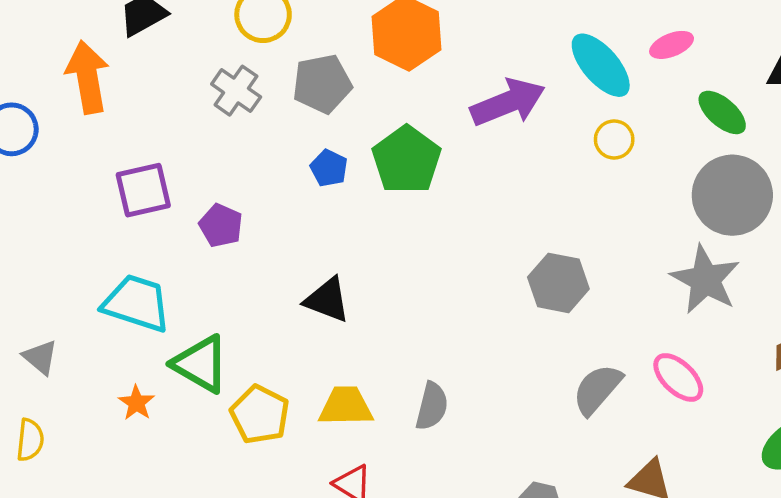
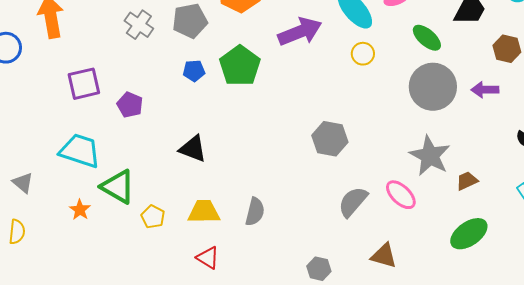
blue pentagon: (329, 168) -> (194, 71), turned -30
gray star: (705, 280) -> (430, 156), moved
yellow pentagon: (260, 415) -> (153, 217), size x0.7

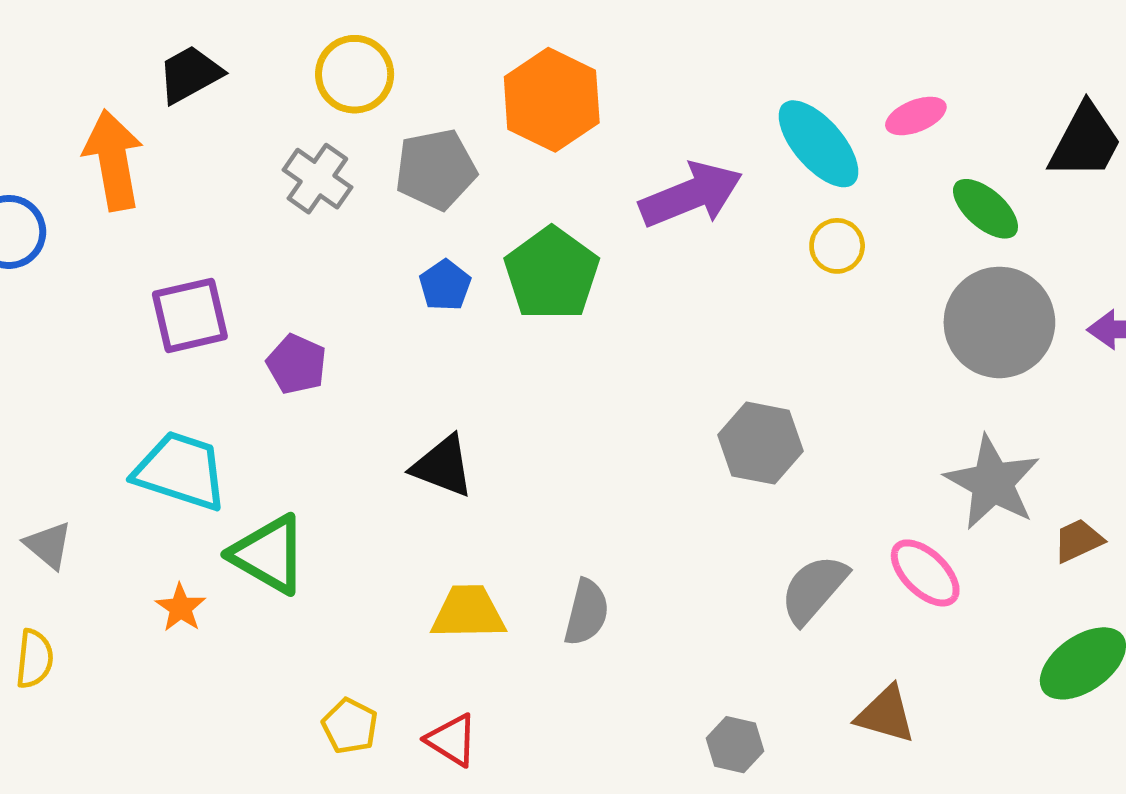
blue pentagon: (194, 71) -> (445, 285), turned -30
yellow pentagon: (153, 217) -> (350, 726), moved
red triangle: (208, 258) -> (452, 740), moved

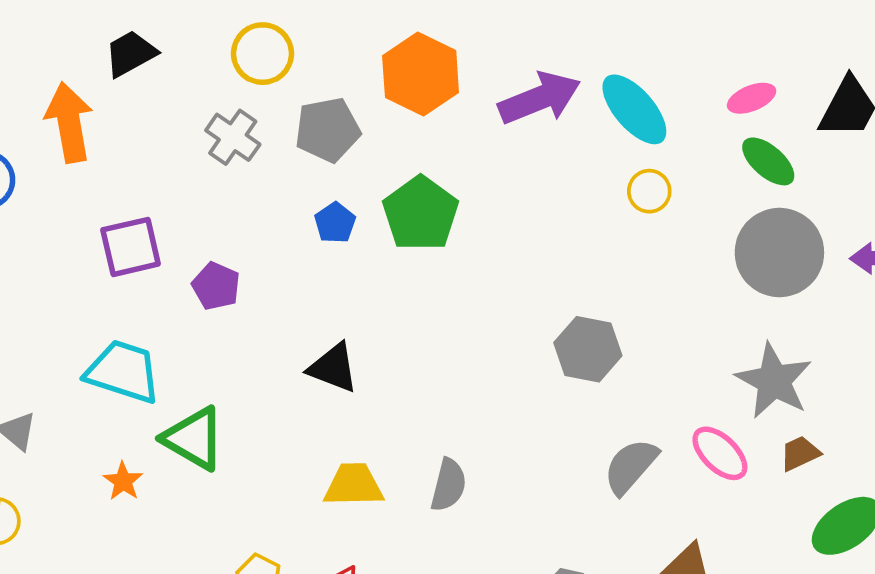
pink ellipse: (916, 116) -> (752, 98), moved
purple arrow: (691, 195) -> (540, 98), moved
brown trapezoid: (1078, 540) -> (800, 453), moved

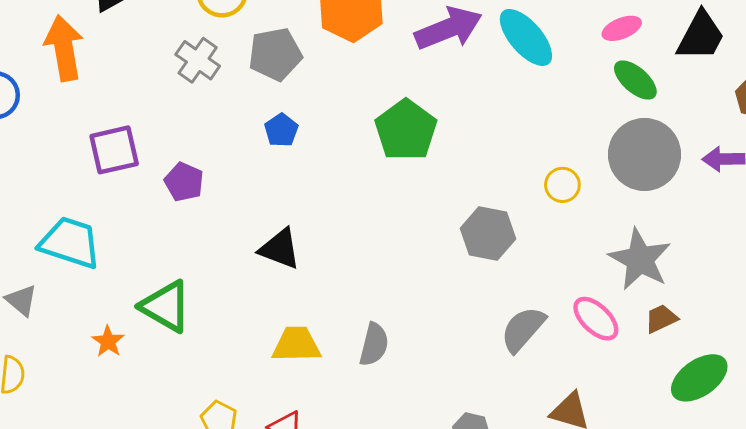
yellow circle: (649, 191) -> (562, 185), moved
green pentagon: (421, 213) -> (406, 130), moved
cyan trapezoid: (123, 372) -> (70, 243), moved

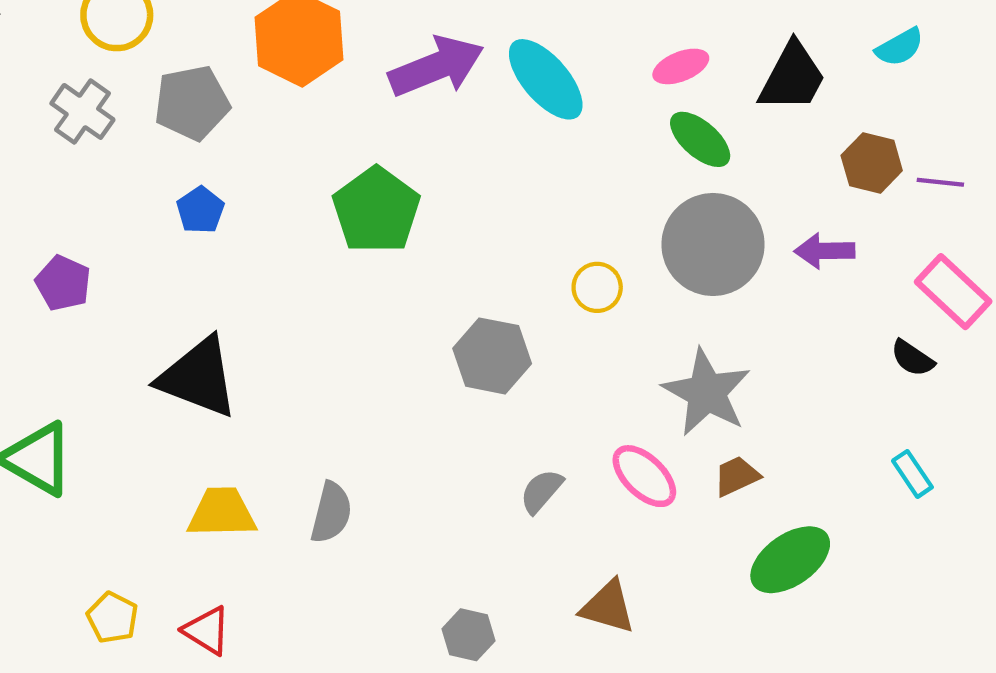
black triangle: (280, 249) -> (198, 377), size x1.4
gray semicircle: (523, 329) -> (541, 491), size x0.7

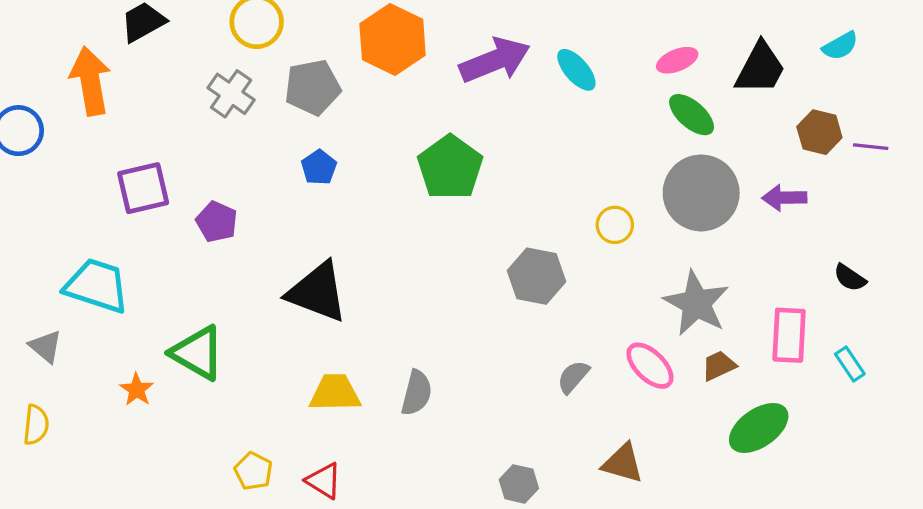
cyan ellipse: (546, 79) -> (576, 70), size x0.7
pink rectangle: (953, 292) -> (789, 335), moved, turned 50

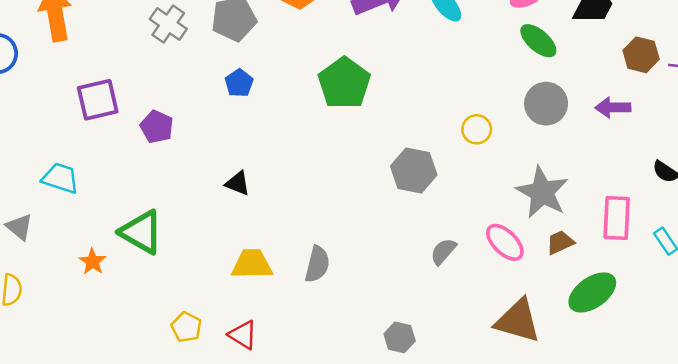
gray circle: (701, 193) -> (546, 104), size x0.7
cyan trapezoid: (97, 286) -> (60, 178), size x0.7
black triangle: (317, 292) -> (238, 183), size x0.5
brown triangle: (623, 463) -> (518, 321), moved, size x1.4

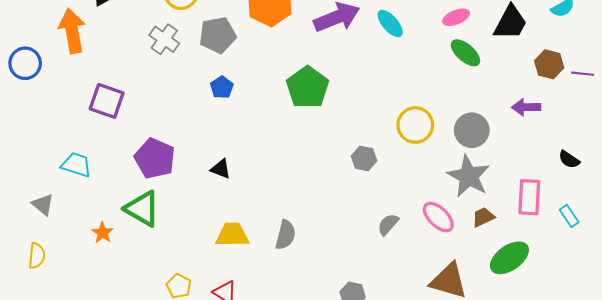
purple square: (98, 100) -> (107, 101), turned 32
gray circle: (546, 104) -> (472, 130), moved
purple pentagon: (157, 127) -> (155, 158), moved, size x1.5
yellow circle: (477, 129) -> (415, 125), size x1.5
gray hexagon: (414, 170) -> (364, 158), size x0.7

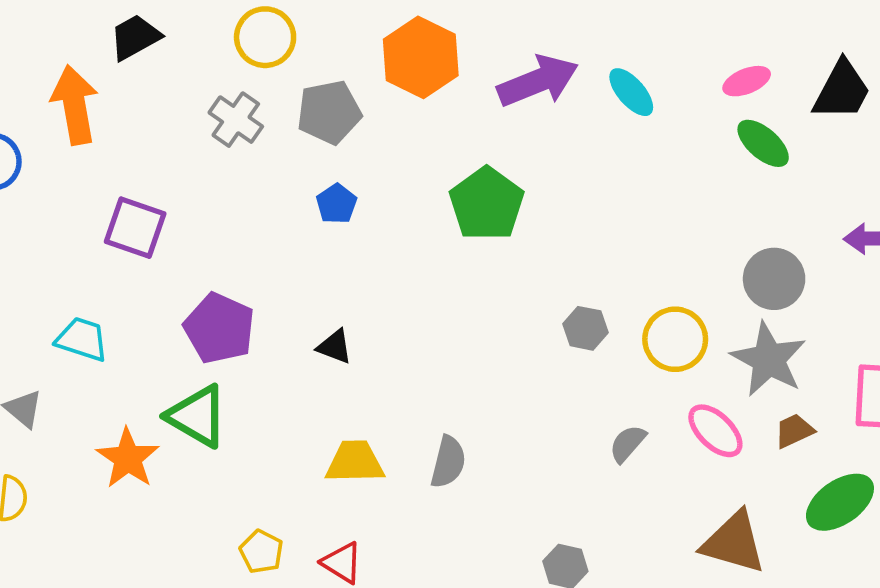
yellow circle: (415, 125) -> (675, 339), moved
orange star: (103, 233) -> (128, 458), size x1.6

